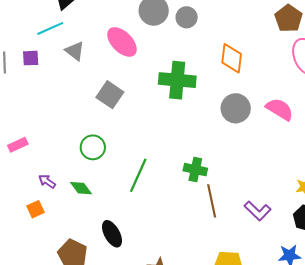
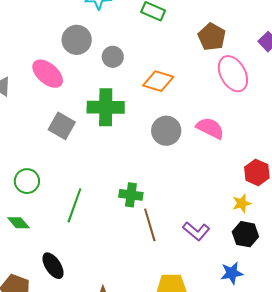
gray circle: (187, 17) -> (113, 57), moved
orange diamond: (232, 58) -> (158, 81), turned -76
gray square: (110, 95) -> (62, 126), moved

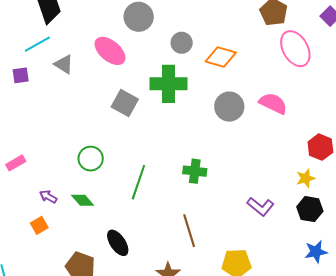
gray circle: (113, 57) -> (182, 43), moved
brown line: (150, 225) -> (189, 231), moved
blue star: (232, 273) -> (316, 252), moved

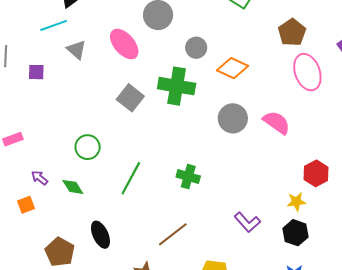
purple square: (21, 75) -> (36, 72), moved
brown line: (189, 231) -> (173, 234), turned 60

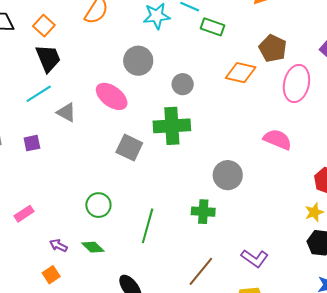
orange diamond: (232, 68) -> (241, 73), moved
pink ellipse: (307, 72) -> (296, 84), turned 45
gray circle: (233, 118) -> (228, 175), moved
purple L-shape: (247, 222) -> (255, 258), moved

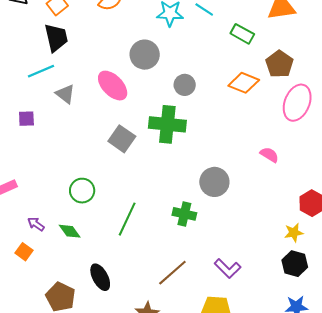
green rectangle: (212, 27) -> (242, 34), moved
pink semicircle: (278, 139) -> (269, 155), size x0.7
orange square: (51, 275) -> (24, 252), turned -30

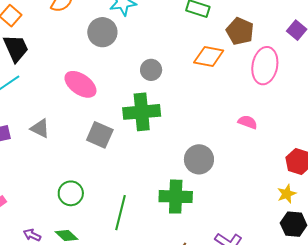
gray circle: (145, 55) -> (102, 32), moved
gray triangle: (65, 94) -> (40, 128), moved
green cross: (184, 214) -> (176, 197), size x1.4

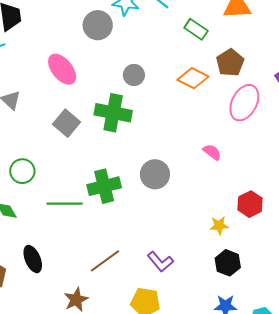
yellow star: (287, 194) -> (219, 226), moved
green cross: (176, 197) -> (104, 186), moved, turned -32
green line: (120, 213) -> (65, 204), turned 60

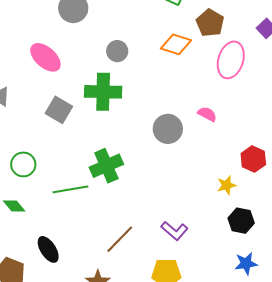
gray circle: (155, 174) -> (168, 129), moved

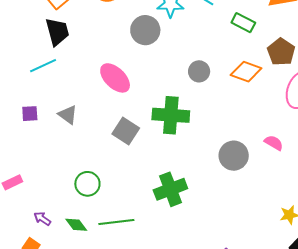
gray circle: (117, 51) -> (199, 71), moved
green line: (70, 189) -> (116, 222), moved

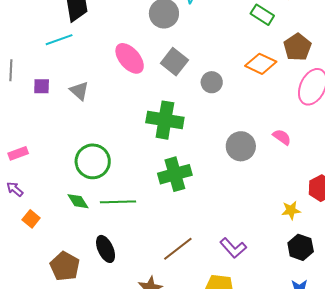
gray circle: (199, 71) -> (212, 82), moved
green cross: (171, 115) -> (165, 120), moved
gray square: (126, 131) -> (174, 62), moved
green circle: (87, 184) -> (93, 161), size x1.4
purple arrow: (42, 219) -> (15, 189), moved

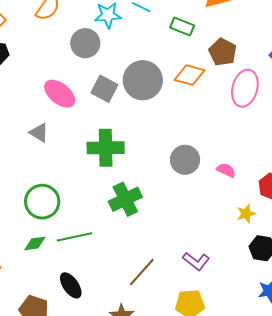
gray circle: (212, 82) -> (143, 80), moved, size x1.8
gray triangle: (79, 91) -> (39, 133), moved
pink semicircle: (282, 137) -> (226, 170), moved
green diamond: (78, 201) -> (35, 243), turned -55

